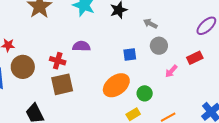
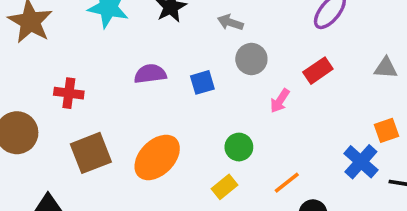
purple semicircle: (81, 46) -> (150, 74), moved
red cross: (58, 61) -> (69, 93), moved
orange ellipse: (116, 85) -> (157, 157), moved

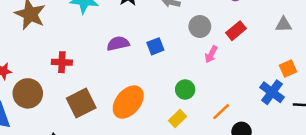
gray circle: (251, 59) -> (200, 26), moved

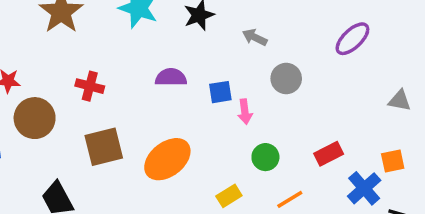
red rectangle: (236, 31) -> (329, 154), moved
pink arrow: (211, 54) -> (245, 112), moved, turned -48
green circle: (185, 90) -> (265, 157), moved

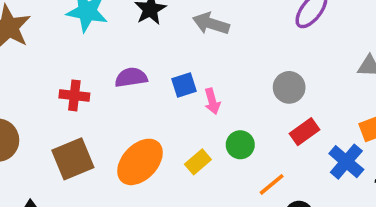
gray arrow: (255, 37) -> (211, 24), size x1.4
gray circle: (286, 78) -> (289, 87), moved
red cross: (90, 86) -> (74, 95), moved
yellow rectangle: (229, 196) -> (198, 162), moved

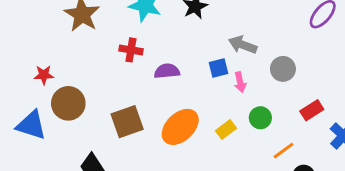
gray arrow: (211, 24) -> (243, 45), moved
purple semicircle: (131, 77) -> (167, 71), moved
gray circle: (289, 87) -> (283, 69), moved
red cross: (74, 95) -> (131, 50), moved

